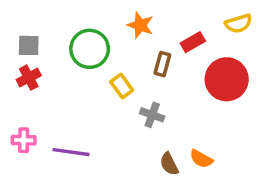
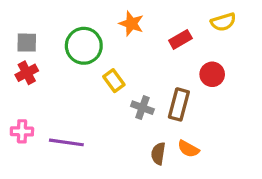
brown rectangle: (162, 64) -> (179, 104), moved, size x1.4
red circle: (227, 79) -> (212, 74), size x0.6
brown semicircle: (169, 164) -> (158, 154), turned 35

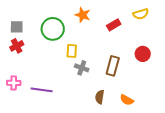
red circle: (212, 74) -> (143, 54), moved
yellow rectangle: (114, 81) -> (72, 51), turned 40
gray cross: (142, 108) -> (82, 68), moved
orange semicircle: (188, 149) -> (127, 100), moved

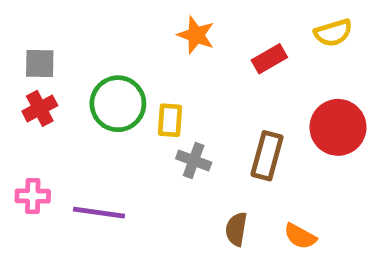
green circle: (53, 29) -> (118, 104), moved
red circle: (143, 54) -> (338, 127), size x1.5

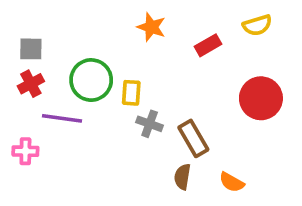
brown rectangle: (267, 156) -> (193, 138), moved, turned -45
purple line: (99, 213) -> (62, 118), moved

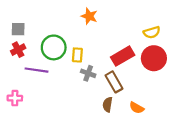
yellow semicircle: (257, 25) -> (152, 32), moved
red rectangle: (208, 45) -> (123, 56), moved, size x1.5
pink cross: (25, 151) -> (15, 98), moved

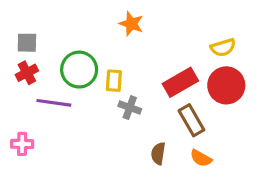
brown rectangle: (114, 82) -> (191, 120), moved

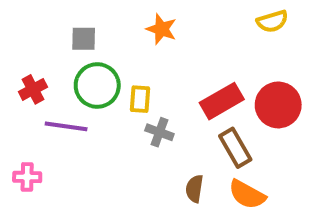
gray square: (27, 43) -> (84, 39), moved
yellow semicircle: (223, 47) -> (272, 21), moved
orange semicircle: (201, 158) -> (247, 194), size x1.4

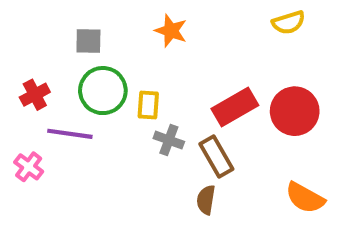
brown rectangle: (235, 148) -> (216, 157), moved
pink cross: (27, 177) -> (29, 167), moved, turned 36
orange semicircle: (247, 194) -> (305, 198), moved

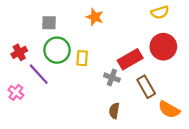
red circle: (295, 111) -> (163, 47), moved
purple line: (70, 134) -> (39, 74), turned 40
gray cross: (169, 140) -> (112, 78), moved
brown rectangle: (216, 157) -> (146, 87), moved

